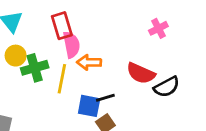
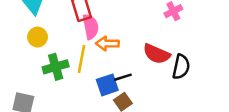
green cross: (35, 68) -> (56, 67), moved
black semicircle: (167, 87) -> (181, 67), turned -50
blue square: (89, 106) -> (107, 85), turned -30

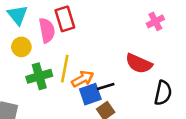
pink semicircle: (91, 27) -> (47, 30), moved
orange arrow: (107, 44) -> (83, 79), moved, turned 150
black semicircle: (181, 67) -> (163, 93), moved

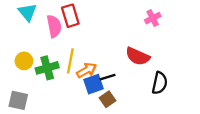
yellow circle: (21, 47) -> (24, 61), moved

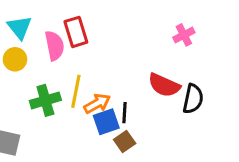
yellow circle: (24, 61) -> (15, 59), moved
black line: (107, 77) -> (125, 113), turned -70
black semicircle: (160, 83) -> (193, 99), moved

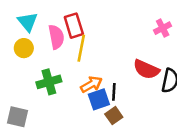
yellow line: (76, 91) -> (81, 48), moved

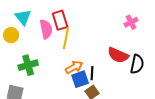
yellow circle: (24, 48) -> (11, 35), moved
green cross: (49, 82) -> (28, 65), moved

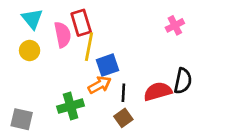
yellow circle: (11, 35) -> (30, 51), moved
red semicircle: (118, 55) -> (158, 91), moved, turned 140
green cross: (28, 65) -> (71, 106), moved
blue square: (80, 79) -> (108, 65), moved

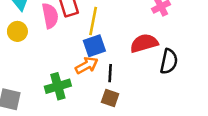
yellow line: (89, 47) -> (93, 21), moved
red semicircle: (158, 91) -> (144, 43), moved
brown square: (123, 118) -> (110, 98), turned -36

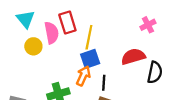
yellow circle: (17, 31) -> (33, 46), moved
orange arrow: (87, 65) -> (83, 76), turned -36

